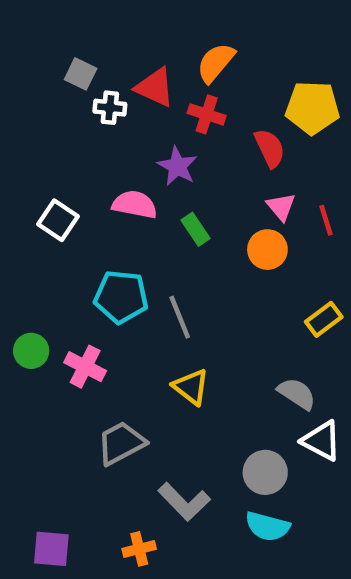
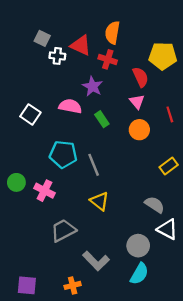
orange semicircle: (216, 63) -> (112, 33), turned -30
pink triangle: (281, 207) -> (137, 102), moved
cyan semicircle: (267, 526) -> (139, 274), turned -75

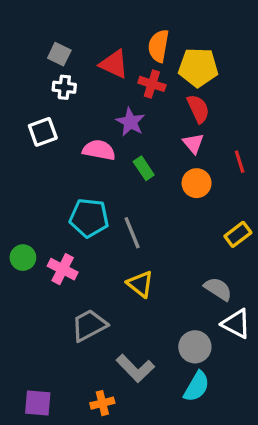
white cross: (57, 56) -> (64, 87), moved
yellow pentagon: (163, 56) -> (198, 67), moved
white square: (30, 114) -> (43, 132), moved, turned 36

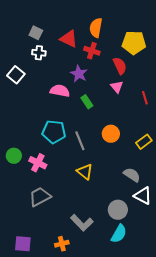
yellow pentagon: (198, 67) -> (134, 43), moved
white square: (43, 132) -> (16, 75), moved, turned -30
orange circle: (197, 183) -> (111, 134), moved
gray trapezoid: (89, 325) -> (40, 197), moved

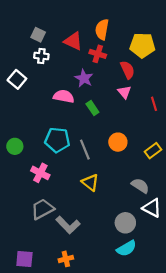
green circle: (14, 156) -> (15, 146), moved
gray L-shape: (82, 223) -> (68, 225), moved
cyan semicircle: (119, 234) -> (126, 248), turned 30

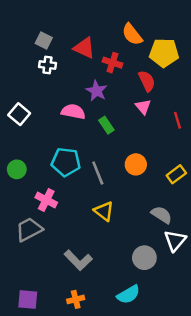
orange semicircle: (102, 29) -> (132, 34), moved, turned -48
white square: (17, 79) -> (19, 114), moved
white triangle: (152, 208) -> (175, 241), turned 42
gray trapezoid: (42, 209) -> (29, 229), moved
cyan semicircle: (126, 248) -> (128, 295), moved

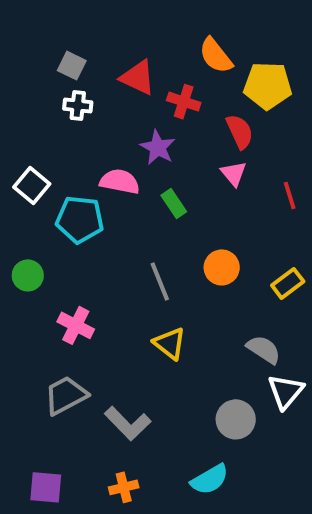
cyan pentagon: (66, 162) -> (80, 219), moved
gray trapezoid: (29, 229) -> (66, 395), moved

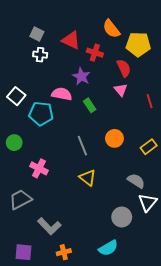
gray trapezoid: (66, 395) -> (20, 199), moved
gray L-shape: (128, 423) -> (49, 226), moved

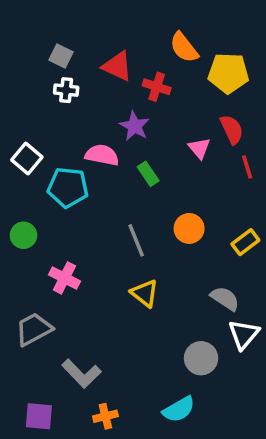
red semicircle: (124, 68) -> (232, 129), moved

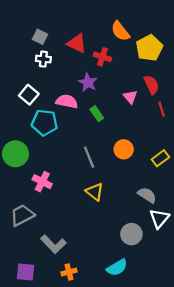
yellow pentagon: (228, 73) -> (149, 48), turned -30
white square: (27, 158) -> (29, 95), moved
green circle: (23, 235) -> (15, 154), size x1.5

